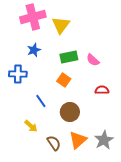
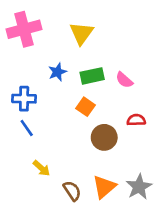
pink cross: (33, 17) -> (24, 29), moved
blue star: (34, 50) -> (57, 72), moved
blue line: (41, 101) -> (27, 128), moved
brown circle: (70, 112) -> (104, 137), moved

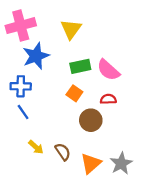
blue star: (57, 72) -> (36, 56), moved, size x1.6
pink semicircle: (124, 80) -> (108, 70), size x1.5
red semicircle: (136, 120) -> (108, 99), moved
brown semicircle: (72, 191) -> (63, 152), moved

